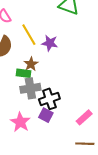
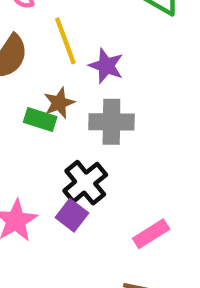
gray cross: (30, 88) -> (111, 122), moved
black cross: (49, 99) -> (85, 183), turned -30

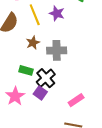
purple star: (106, 66) -> (57, 13), moved
green rectangle: (40, 119) -> (26, 70), moved

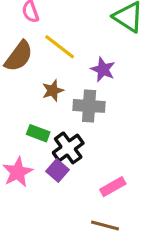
purple star: (57, 13) -> (103, 69), moved
yellow line: (35, 15) -> (60, 47), turned -35

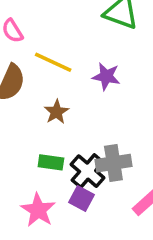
gray cross: (89, 106) -> (113, 163), moved

